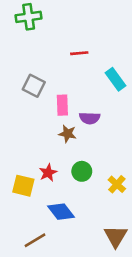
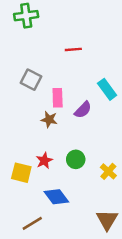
cyan rectangle: (116, 79) -> (107, 89), moved
purple semicircle: (90, 118) -> (83, 110), turned -48
brown star: (68, 134) -> (49, 120), moved

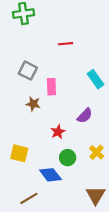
purple semicircle: (83, 110) -> (85, 116), moved
brown star: (49, 120) -> (33, 104), moved
green circle: (76, 159) -> (68, 158), moved
red star: (44, 161) -> (58, 132), moved

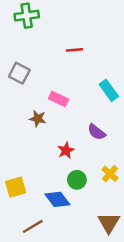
gray square: (28, 71) -> (19, 73), moved
pink rectangle: (51, 87) -> (59, 99), turned -63
purple semicircle: (85, 116) -> (97, 132), turned 84
yellow square: (19, 153) -> (16, 187), moved, turned -30

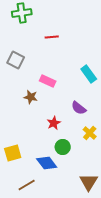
red line: (74, 50) -> (52, 37), moved
yellow cross: (110, 174) -> (90, 133), moved

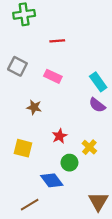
pink rectangle: (48, 81) -> (53, 76), moved
purple semicircle: (79, 108) -> (97, 105), moved
yellow cross: (90, 133) -> (89, 147), moved
yellow square: (13, 153) -> (23, 148), moved, turned 30

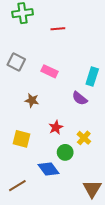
red line: (57, 41) -> (58, 29), moved
cyan rectangle: (98, 82) -> (92, 77), turned 54
purple semicircle: (97, 105) -> (80, 98), moved
brown line: (30, 205) -> (17, 186), moved

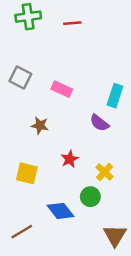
red line: (58, 29) -> (72, 23), moved
green circle: (65, 152) -> (90, 197), moved

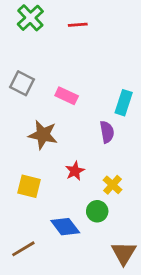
green cross: (28, 17) -> (30, 18), turned -35
purple semicircle: (99, 123) -> (107, 132), turned -138
brown star: (40, 125) -> (43, 135), size x1.5

